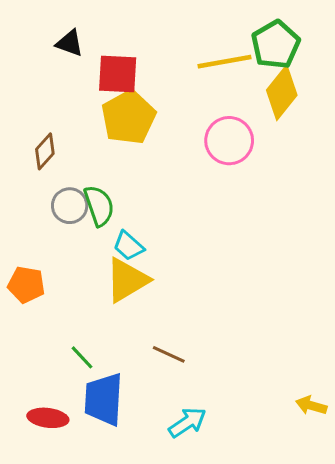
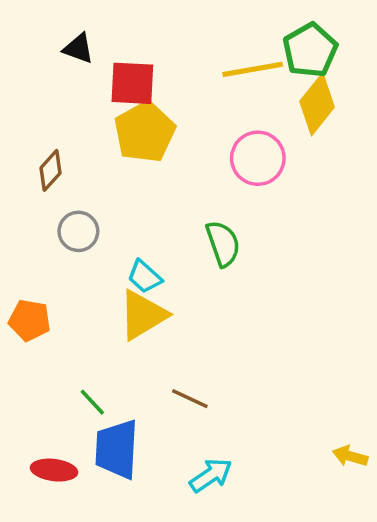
green semicircle: (99, 206) -> (223, 244), moved

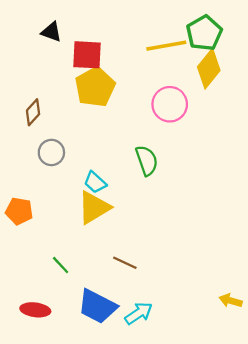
blue trapezoid: (117, 449) -> (97, 306), moved, turned -66

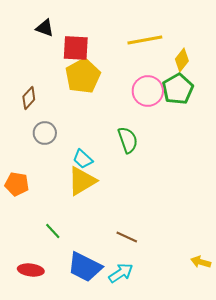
green pentagon: (204, 33) -> (178, 89), moved
yellow diamond: (209, 69) -> (182, 60), size x0.7
brown line: (125, 263) -> (127, 237), moved

